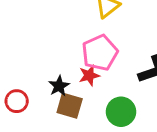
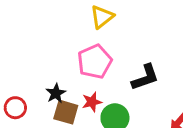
red star: (89, 75) -> (92, 102), moved

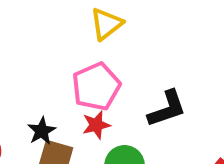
red star: (92, 102) -> (96, 125), moved

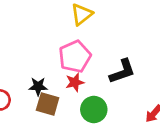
black star: (42, 131) -> (38, 86), turned 30

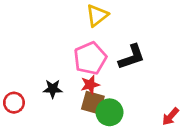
black L-shape: (122, 71) -> (132, 57), moved
brown square: (48, 104) -> (93, 103), moved

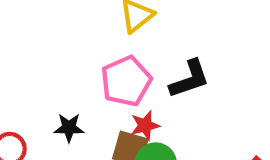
red star: (90, 85) -> (145, 126), moved

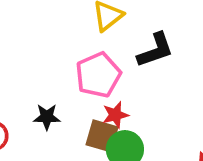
black L-shape: (189, 79) -> (155, 50), moved

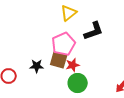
brown square: (102, 136) -> (59, 60), moved

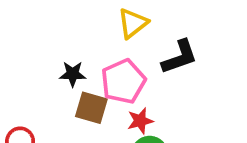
brown square: (59, 60) -> (91, 108), moved
black star: (37, 66) -> (73, 74), moved

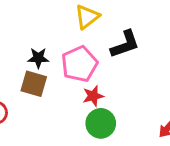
brown square: (91, 108) -> (34, 84), moved

